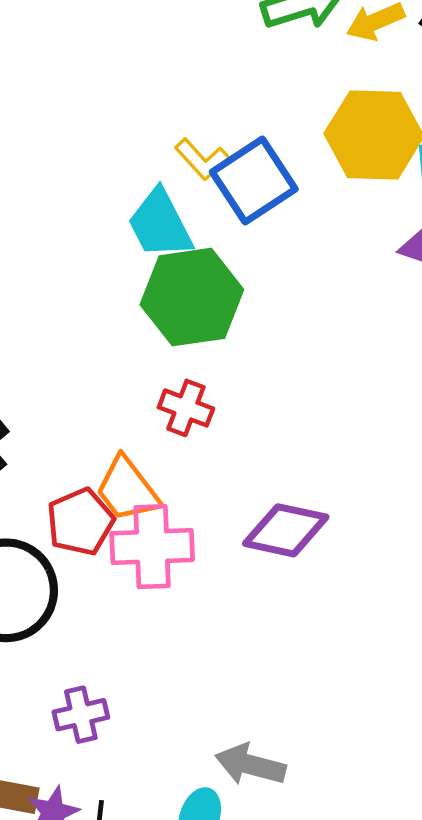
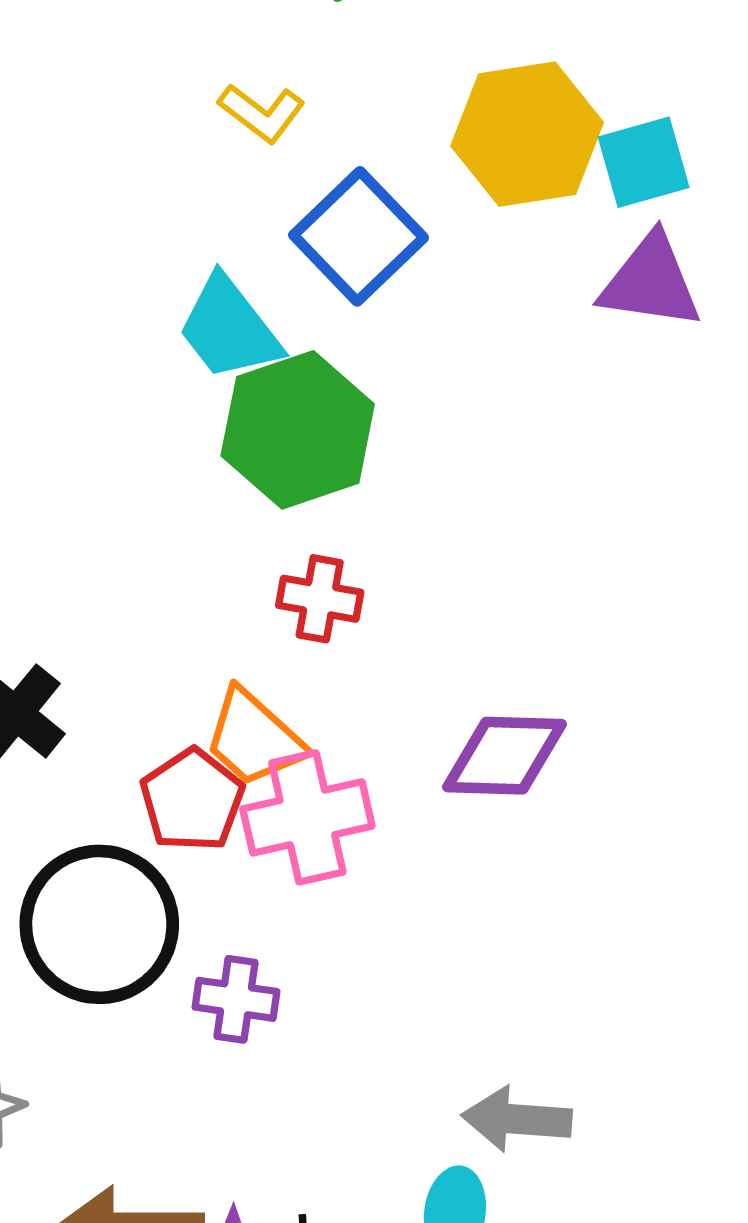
yellow L-shape: (202, 159) -> (262, 113), moved
purple cross: (81, 715) -> (236, 999), moved, turned 32

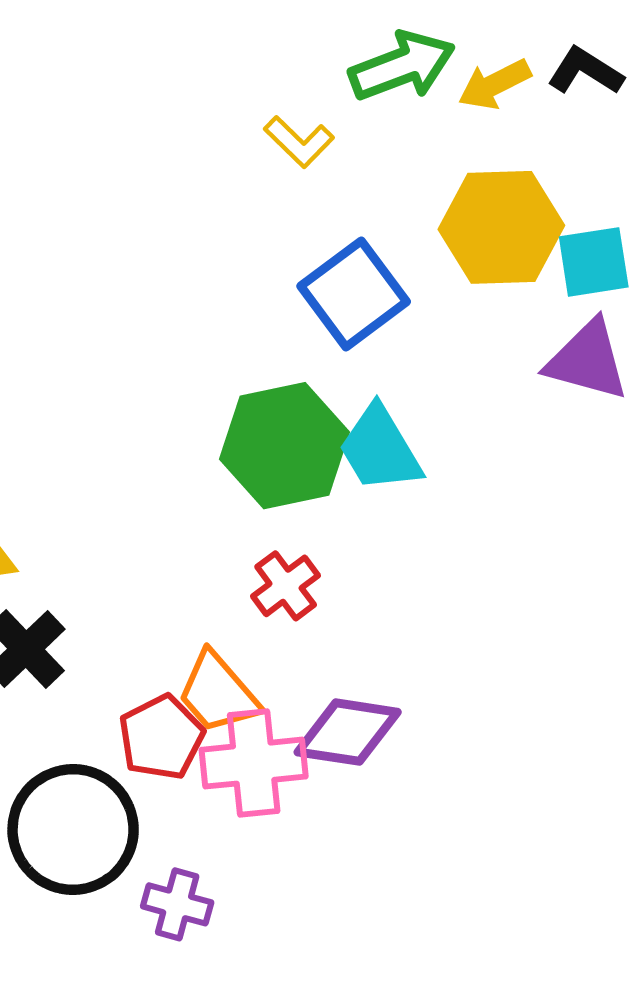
yellow L-shape: (262, 113) -> (299, 142), moved
cyan trapezoid: (229, 328) -> (380, 449), moved
red cross: (320, 599) -> (286, 586), turned 36
purple diamond: (504, 756) -> (348, 732), moved

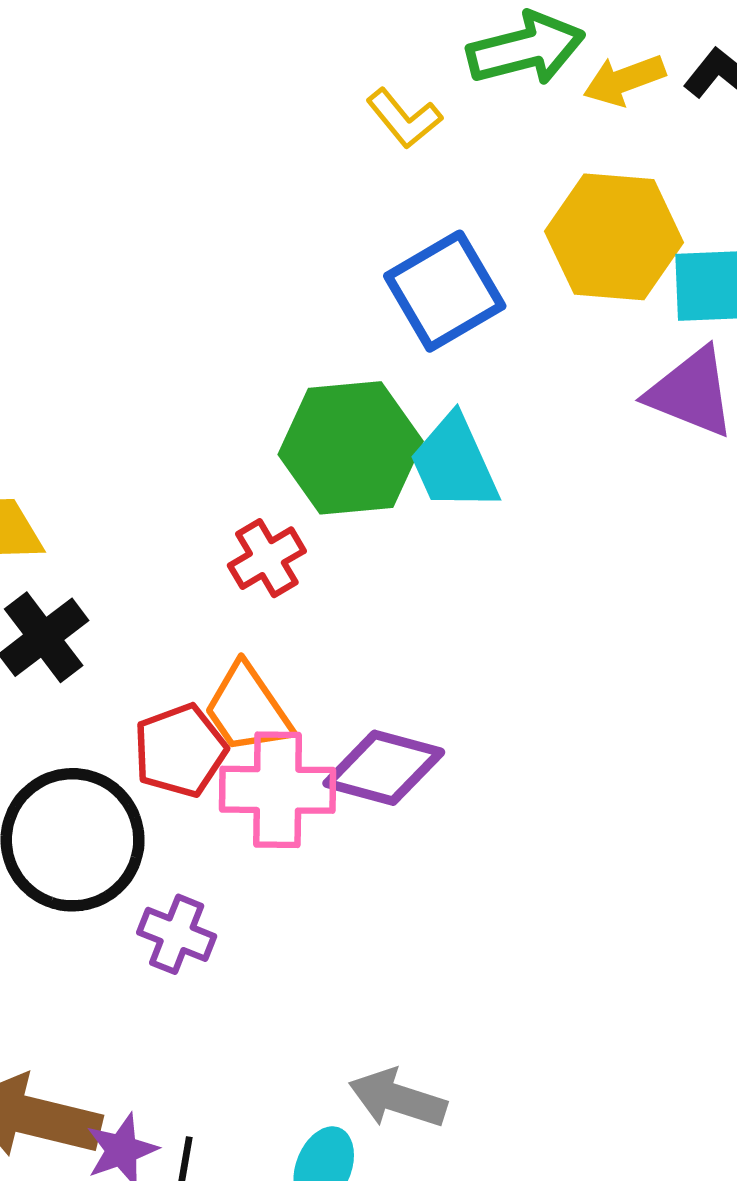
red cross: (286, 586) -> (267, 558), moved

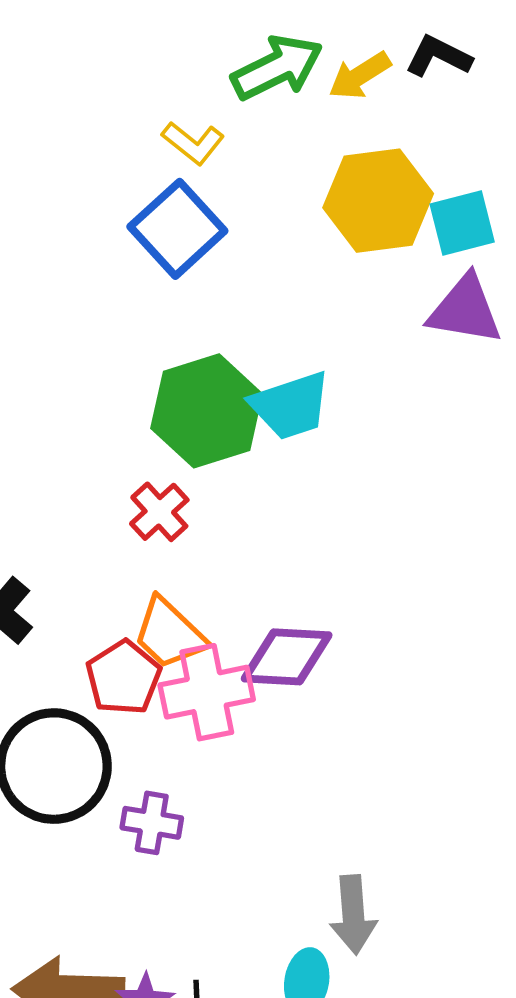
blue square: (445, 291) -> (177, 229), moved
cyan trapezoid: (454, 463) -> (291, 406), turned -72
gray arrow: (398, 1099) -> (353, 915), turned -100

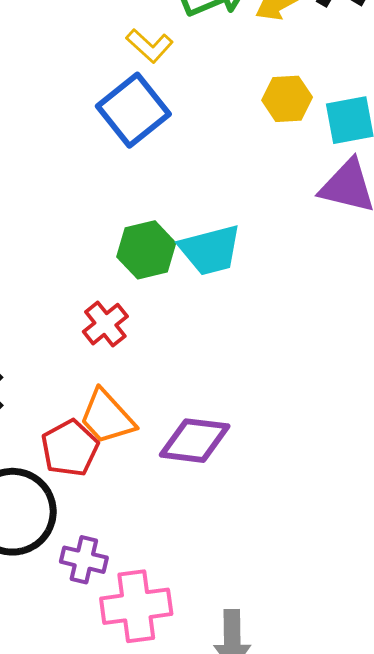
yellow hexagon: (378, 201) -> (287, 99), size x0.6
green hexagon: (207, 411) -> (146, 250), size x0.7
pink cross: (207, 692) -> (136, 606), moved

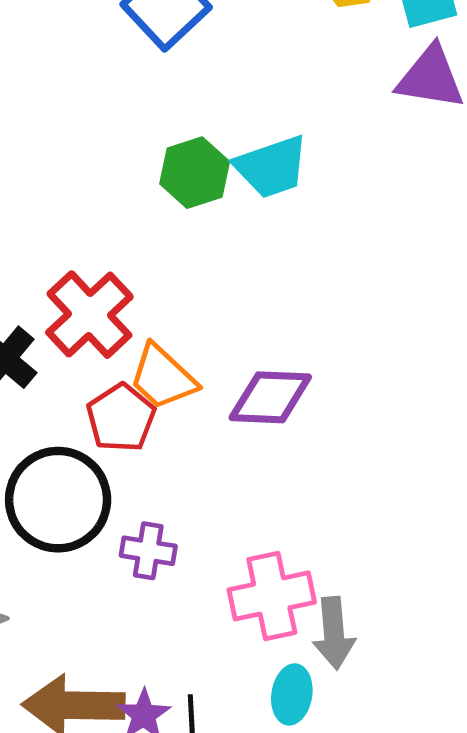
red cross: (105, 324) -> (89, 315), moved, size x1.6
pink cross: (136, 606) -> (272, 596), moved

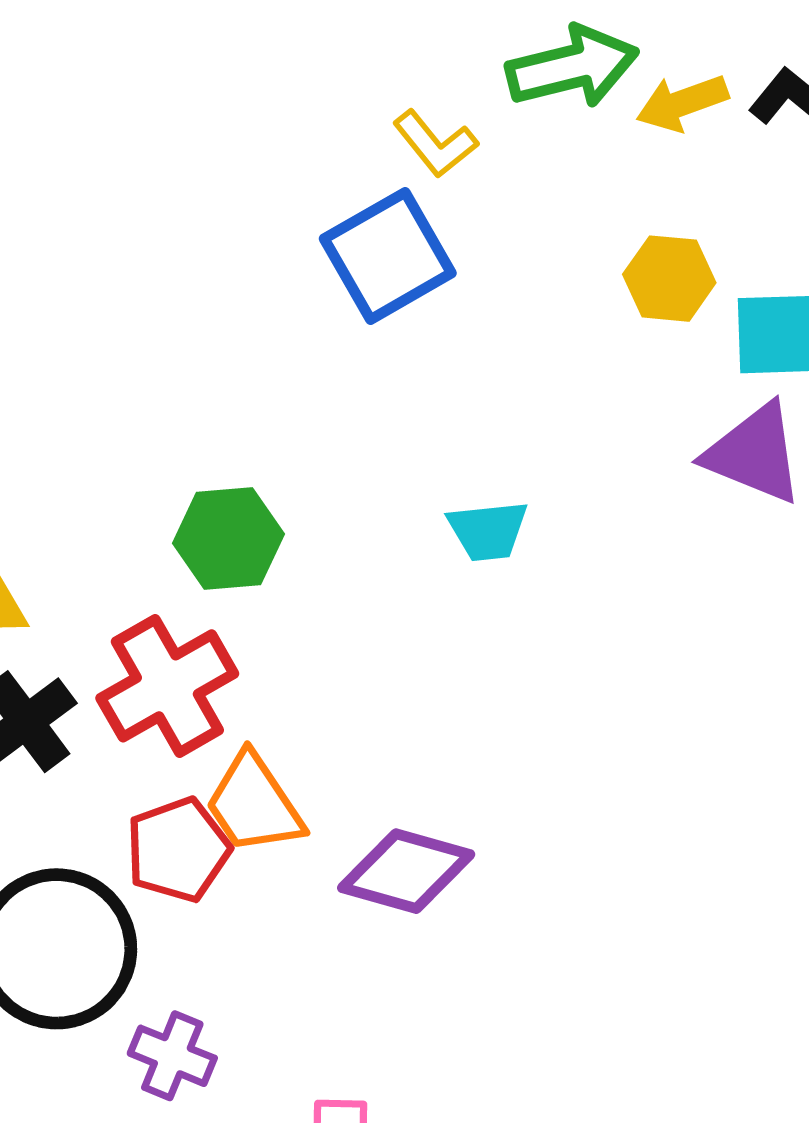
cyan trapezoid: (272, 167) -> (488, 531), size x0.7
green hexagon: (195, 173) -> (228, 539), moved

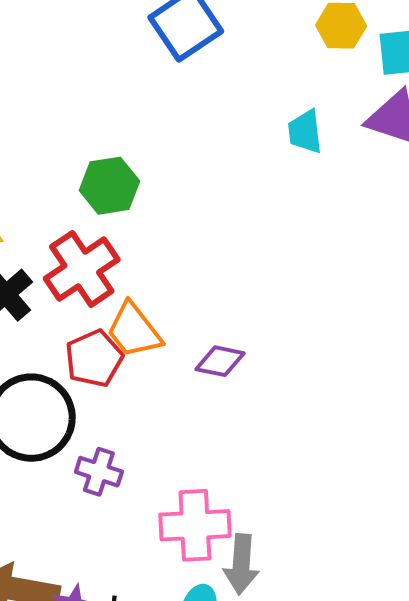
cyan trapezoid: (488, 531) -> (305, 132), moved, turned 93
purple diamond: (406, 871) -> (220, 361), size x0.7

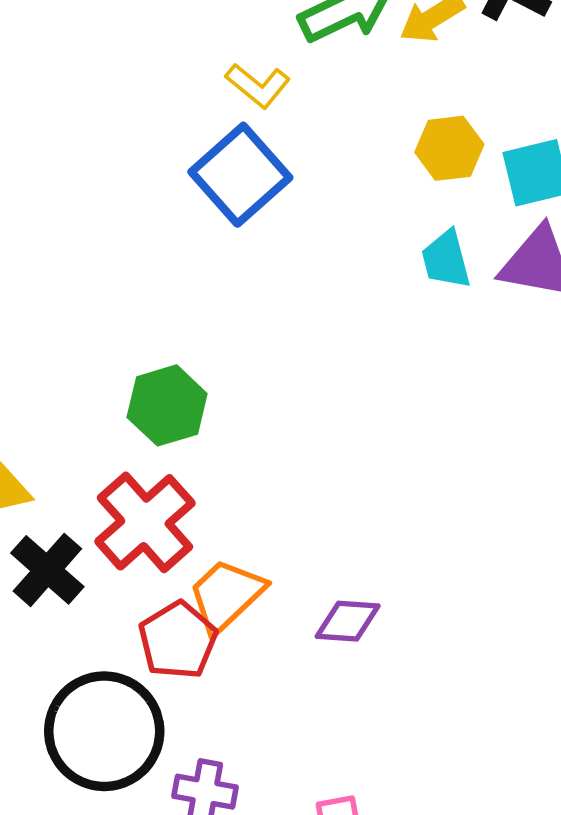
cyan trapezoid: (305, 132) -> (446, 260), moved
orange trapezoid: (134, 330) -> (226, 595), turned 92

